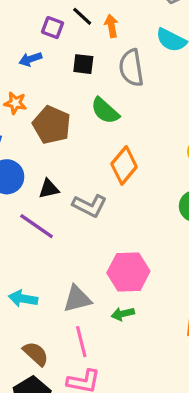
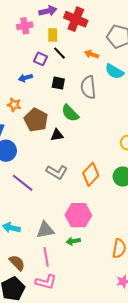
orange arrow: (111, 26) -> (92, 54), moved, turned -64
orange diamond: (124, 165) -> (91, 174), moved
black triangle: (49, 189) -> (57, 135), moved

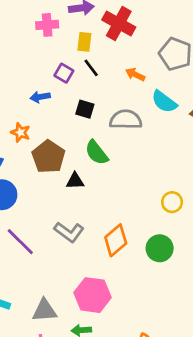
gray semicircle: (88, 87) -> (126, 120), turned 90

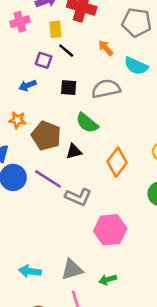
orange arrow: (135, 74) -> (106, 48), turned 35
orange diamond: (116, 240) -> (117, 162), moved
purple line: (20, 242) -> (48, 179), moved
pink hexagon: (92, 295) -> (110, 230), moved

